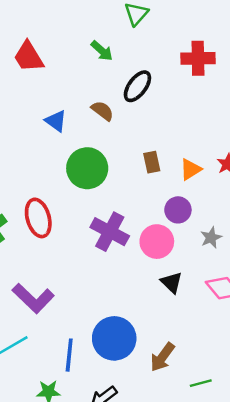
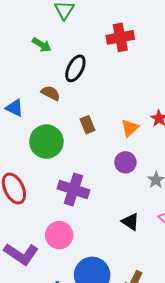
brown rectangle: (152, 162) -> (87, 125), moved
pink circle: (157, 242) -> (59, 235), moved

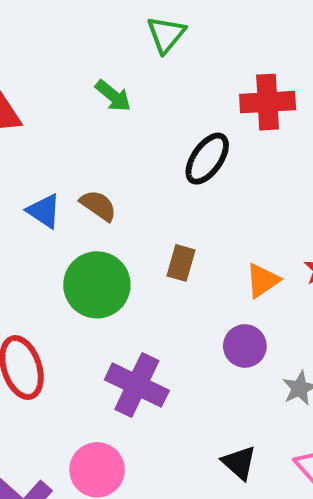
black ellipse: (75, 68) -> (207, 159), moved
brown semicircle: (51, 93) -> (98, 205), moved
brown rectangle: (87, 125) -> (181, 263), turned 30

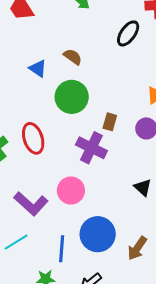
blue triangle: (44, 211) -> (38, 68), moved
brown rectangle: (181, 263) -> (110, 122), moved

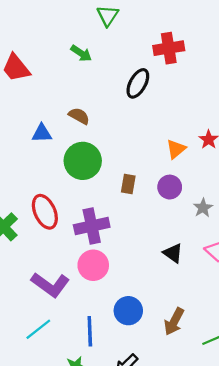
blue triangle: (38, 68) -> (42, 133), turned -30
purple cross: (91, 148) -> (92, 226), moved, turned -32
blue circle: (98, 234) -> (128, 311), size x0.7

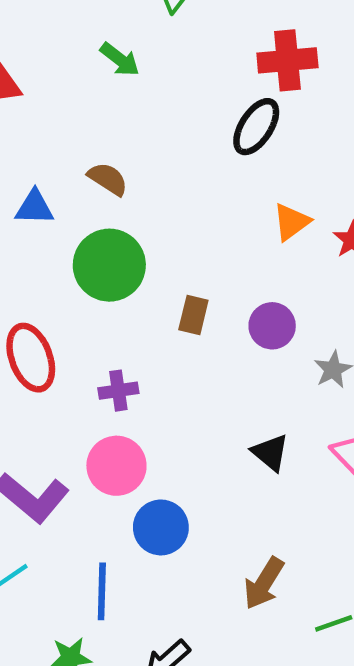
black ellipse: (138, 83) -> (256, 127), moved
orange triangle: (176, 149) -> (291, 222), moved
purple cross: (92, 226) -> (118, 391), size x0.6
blue circle: (128, 311) -> (161, 527), moved

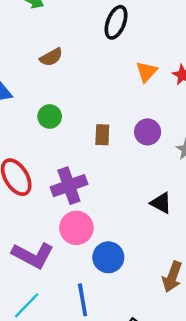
brown semicircle: (108, 179) -> (51, 57), moved, turned 130
green circle: (109, 265) -> (50, 116), size x0.6
purple cross: (118, 391) -> (69, 186), size x1.6

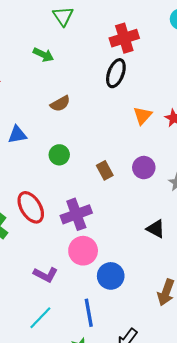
brown rectangle: (102, 135) -> (105, 170), turned -30
purple L-shape: (33, 255) -> (46, 275), size x0.7

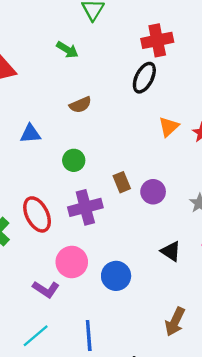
purple circle: (144, 168) -> (153, 192), moved
purple cross: (76, 214) -> (85, 207), moved
pink circle: (83, 251) -> (72, 262), moved
blue circle: (111, 276) -> (116, 276), moved

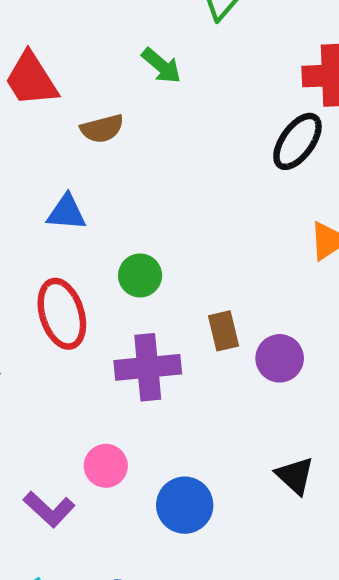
brown semicircle: (80, 105) -> (102, 129), moved
red ellipse: (37, 214) -> (62, 314), moved
pink circle: (72, 262) -> (106, 466), size x0.7

